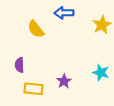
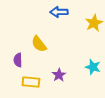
yellow semicircle: (36, 29) -> (39, 44), moved

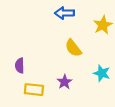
yellow semicircle: (39, 44) -> (73, 48), moved

